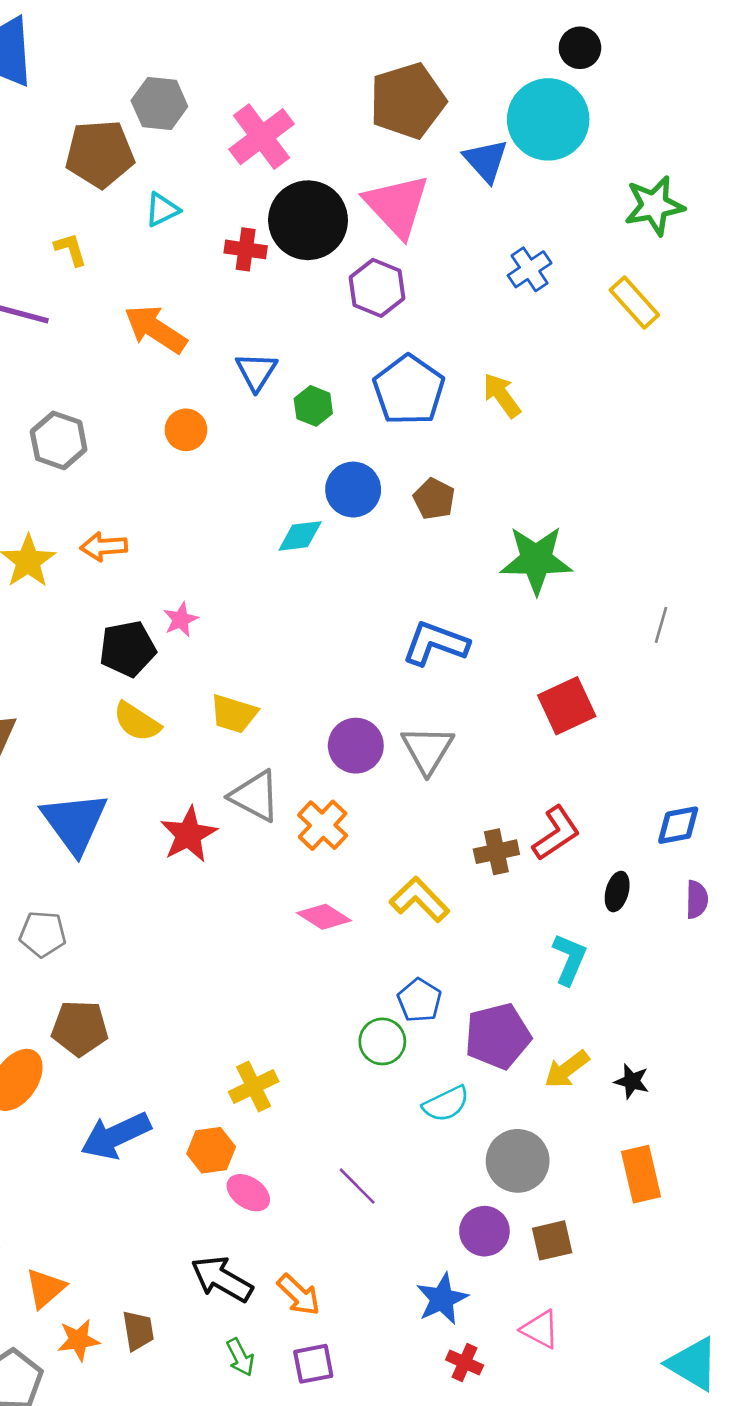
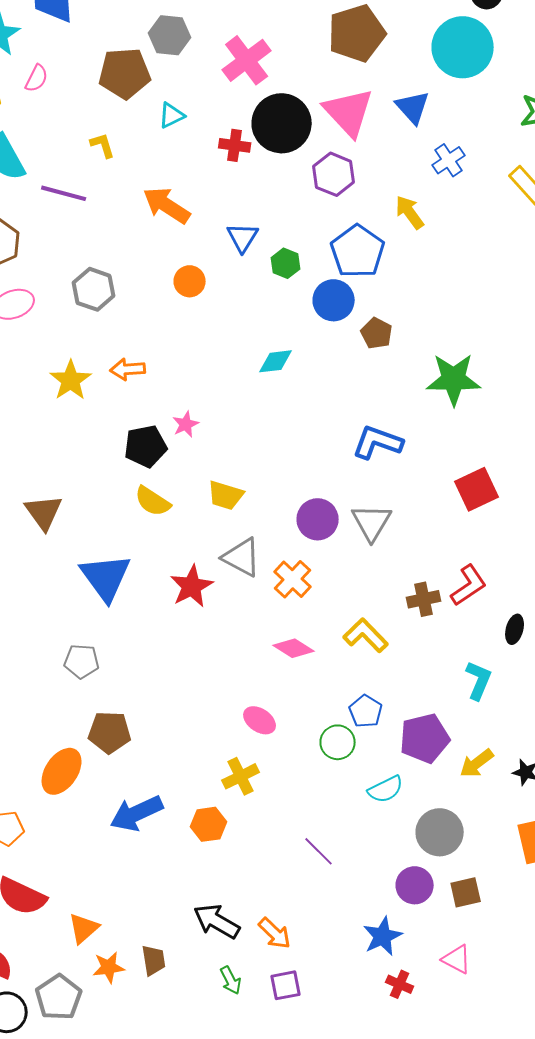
blue triangle: (486, 161) -> (413, 107), moved
yellow arrow: (502, 395) -> (410, 212), moved
blue circle: (353, 490) -> (334, 300), moved
pink ellipse: (248, 1193) -> (260, 720), moved

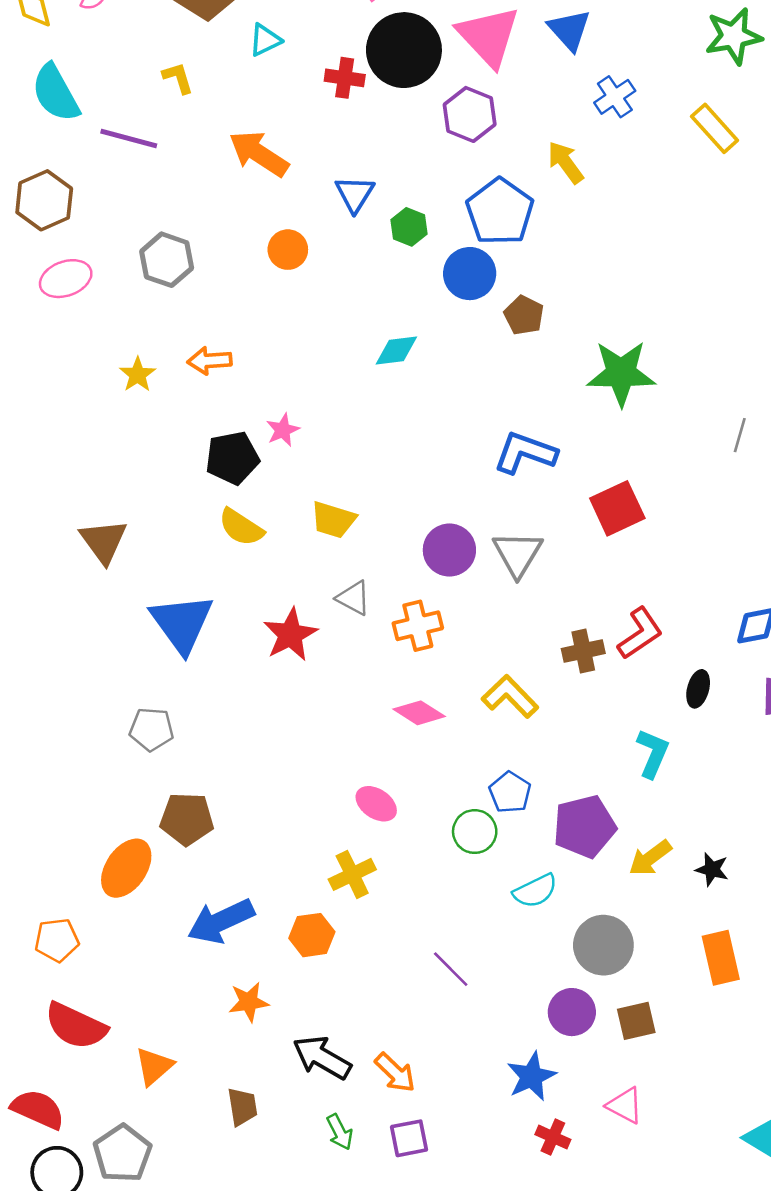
yellow star: (71, 380) -> (138, 375), size x0.7
red square: (477, 489) -> (617, 508), moved
gray triangle: (242, 557) -> (353, 598), size x0.7
orange cross: (293, 579) -> (418, 626), turned 33
orange star: (109, 967) -> (249, 1002), moved

